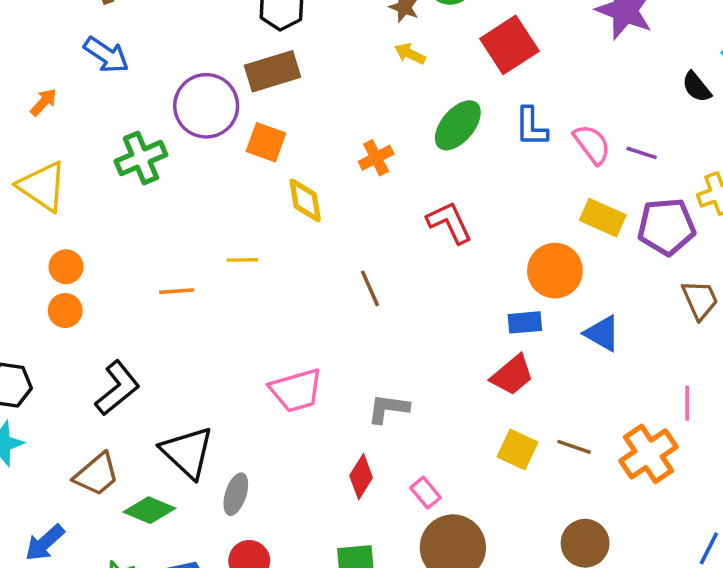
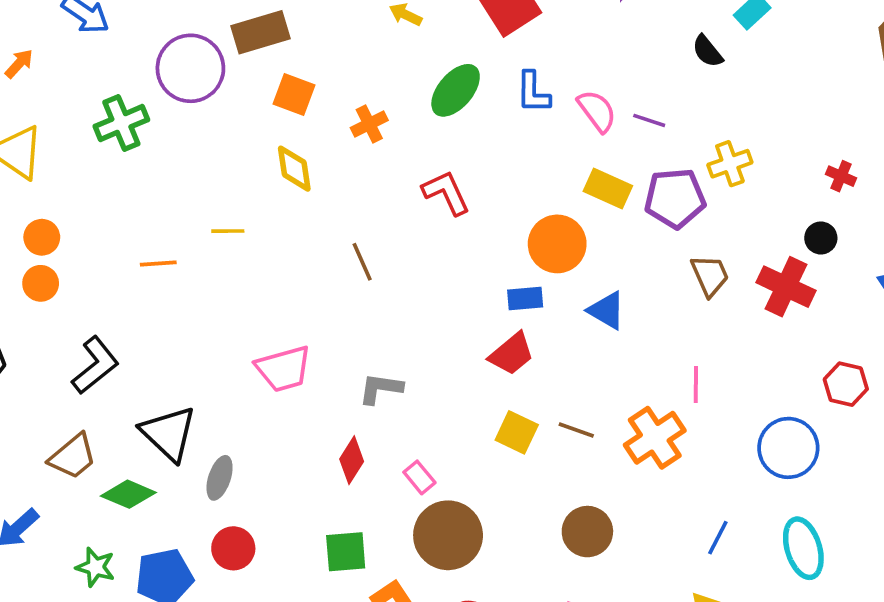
orange square: (266, 142) -> (294, 95), moved

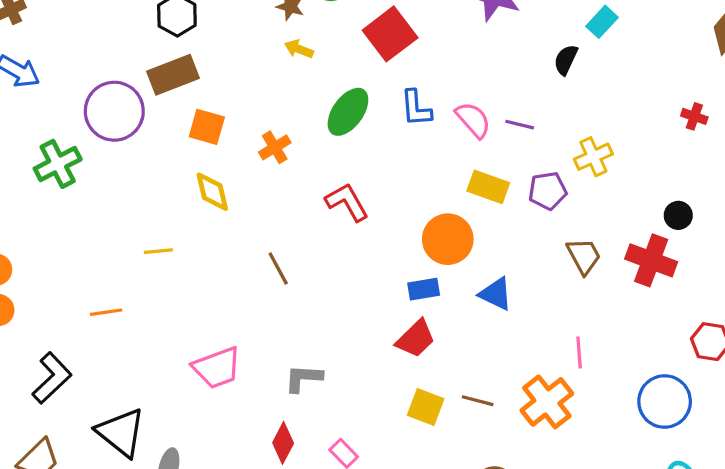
black semicircle: (707, 51) -> (566, 60), turned 68
red cross: (841, 176) -> (694, 116), moved
purple pentagon: (675, 198) -> (548, 191), size x0.7
orange line: (158, 263) -> (106, 312), moved

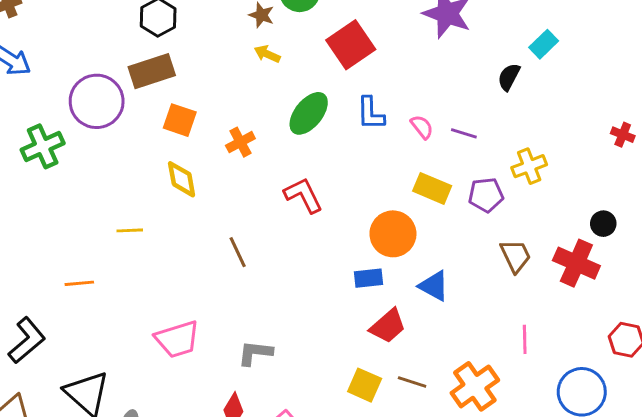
pink semicircle: (473, 120) -> (422, 127), size x0.7
red trapezoid: (416, 339) -> (388, 326), moved
pink line: (579, 352) -> (525, 339), moved

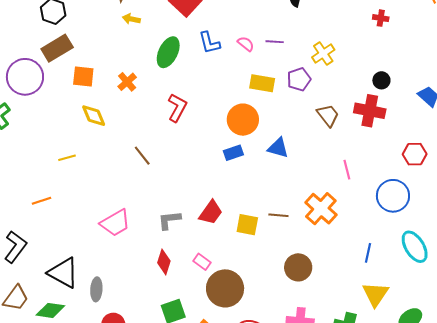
red L-shape: (303, 195) -> (177, 108), turned 68
red trapezoid: (388, 326) -> (211, 213), moved

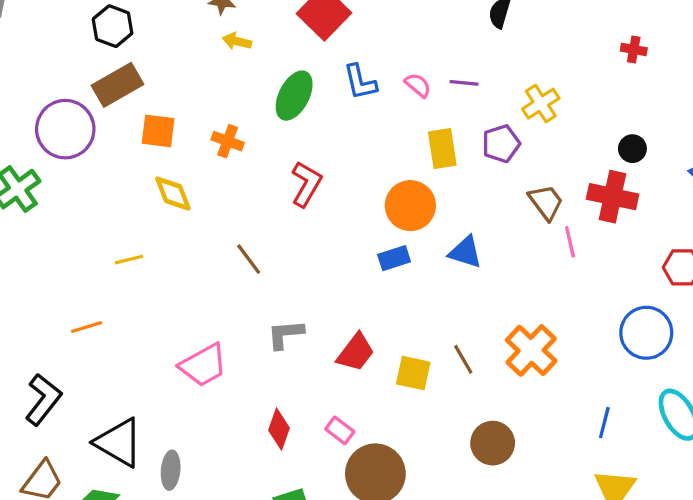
orange cross: (127, 82) -> (228, 141), turned -30
yellow rectangle: (262, 83) -> (442, 149), turned 70
pink line: (347, 170) -> (570, 242), moved
brown line: (278, 215) -> (463, 359), turned 54
gray L-shape: (169, 220) -> (285, 334), moved

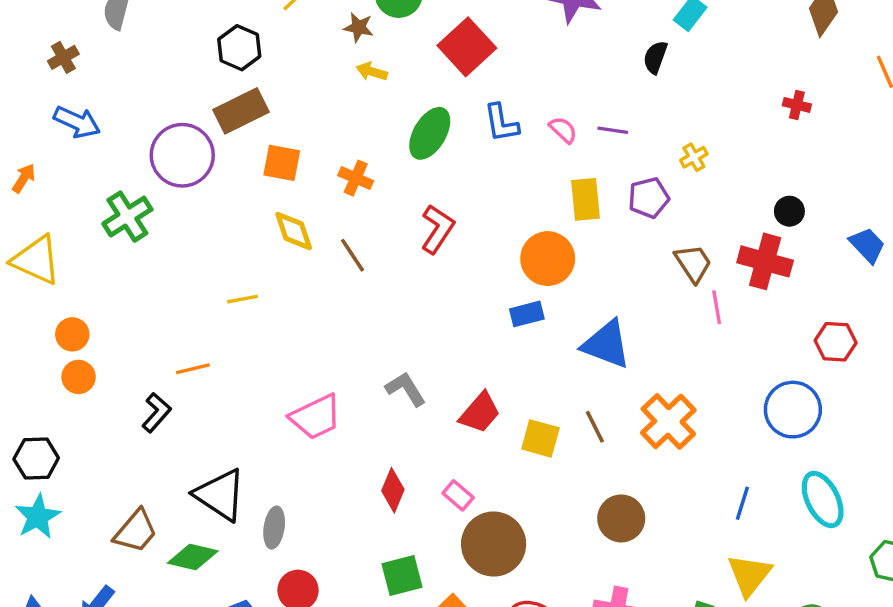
yellow cross: (541, 104) -> (694, 157), size x0.7
blue triangle: (465, 252) -> (606, 344), moved, size x1.4
brown line: (249, 259) -> (353, 255), moved
gray L-shape: (285, 334) -> (406, 389), turned 60
black L-shape: (43, 399) -> (156, 413), moved, size x0.7

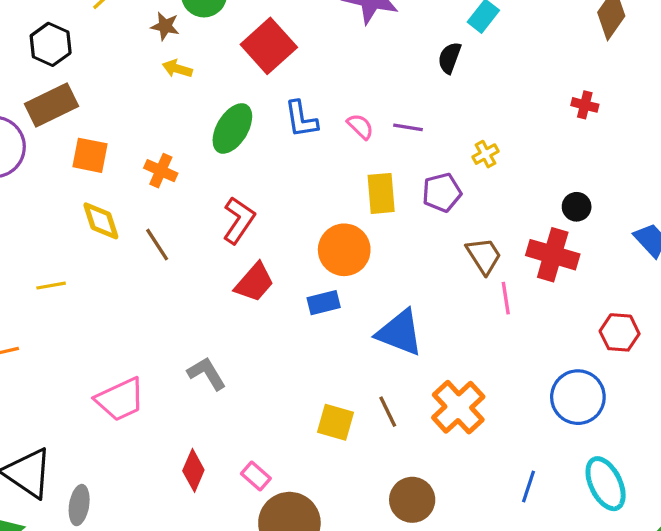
red trapezoid: (480, 413) -> (254, 282), moved

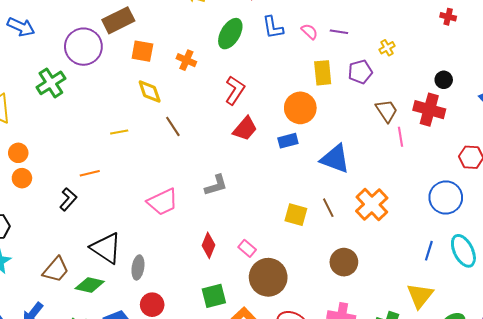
brown line: (157, 245) -> (173, 126), moved
gray L-shape: (207, 373) -> (216, 185), turned 105
blue line: (528, 486) -> (429, 251), moved

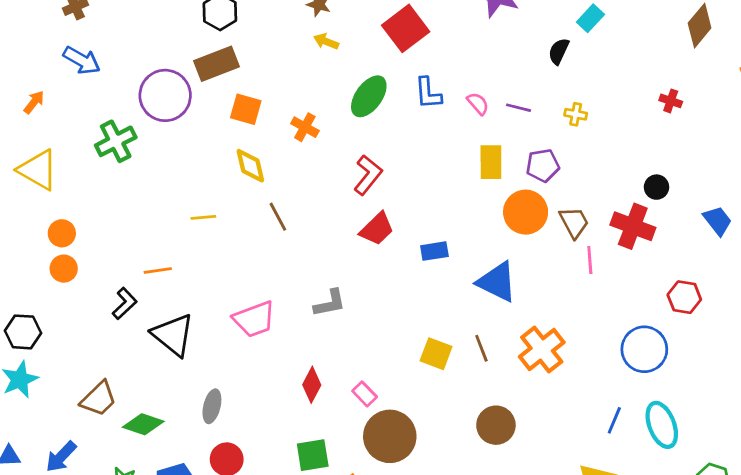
yellow cross: (387, 48) -> (576, 114), moved, turned 35
orange circle: (300, 108) -> (526, 212), moved
black triangle: (106, 248) -> (173, 335), moved

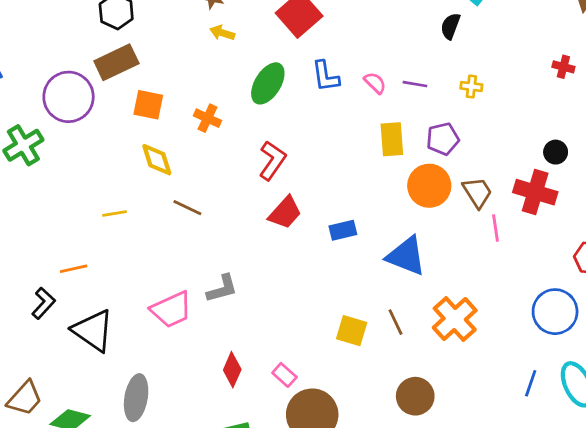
brown line: (278, 217) -> (187, 208), turned -32
gray L-shape: (330, 303) -> (222, 289), moved
gray ellipse: (212, 406) -> (136, 398), size x1.4

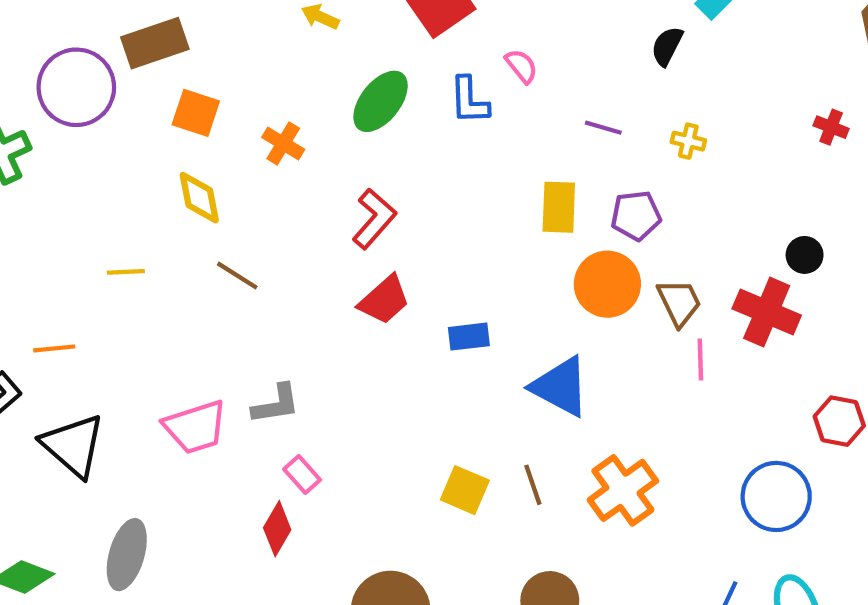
pink semicircle: (375, 83) -> (521, 66), moved
pink rectangle: (284, 375) -> (302, 474), moved

